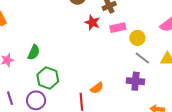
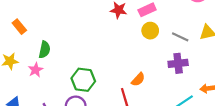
yellow circle: (137, 38) -> (150, 31), moved
green semicircle: (34, 52) -> (45, 50), moved

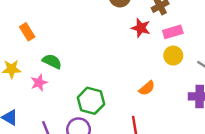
green semicircle: (45, 50) -> (52, 61), turned -84
orange semicircle: (138, 79) -> (147, 88), moved

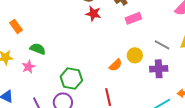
red star: (141, 28) -> (93, 14), moved
yellow circle: (173, 56) -> (135, 55), moved

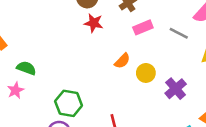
gray line: (162, 45) -> (179, 33), moved
orange semicircle: (116, 65) -> (122, 61), moved
purple cross: (159, 69) -> (176, 89), turned -36

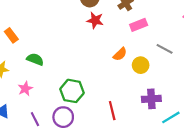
gray line: (179, 33) -> (165, 49), moved
purple cross: (176, 89) -> (151, 99), moved, turned 36
pink star: (16, 90) -> (25, 89), moved

